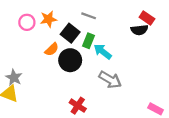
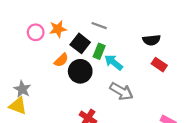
red rectangle: (147, 18) -> (159, 65), moved

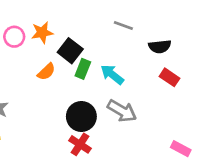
gray line: (99, 26) -> (123, 26), moved
green rectangle: (99, 51) -> (83, 69), moved
black circle: (80, 71) -> (81, 116), moved

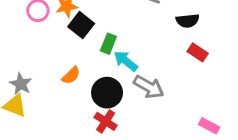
black square: (70, 51) -> (81, 25), moved
orange semicircle: (46, 72) -> (71, 75), moved
cyan arrow: (112, 74) -> (126, 61), moved

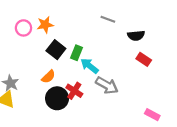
black square: (81, 25) -> (56, 50), moved
black circle: (107, 93) -> (57, 98), moved
red cross: (106, 121) -> (74, 91), moved

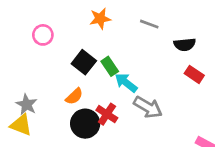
orange star: (45, 25) -> (100, 19), moved
green rectangle: (77, 53) -> (110, 66), turned -56

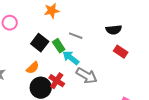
gray line: (149, 24) -> (76, 36), moved

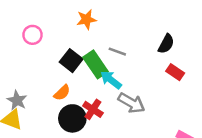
black semicircle: (114, 30) -> (166, 44), turned -56
green rectangle: (59, 46) -> (95, 64), size x1.5

